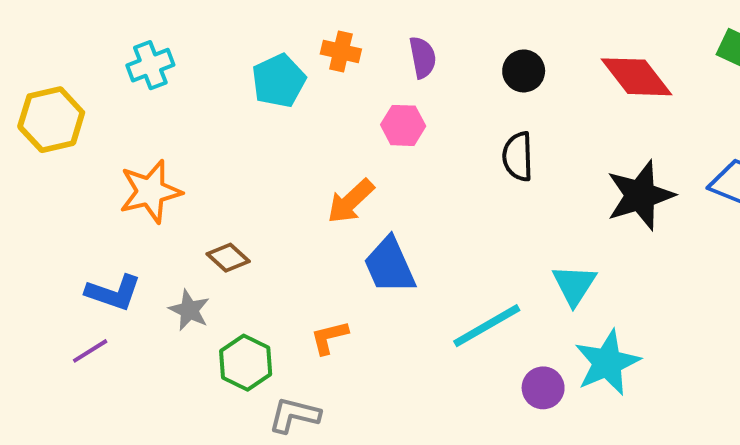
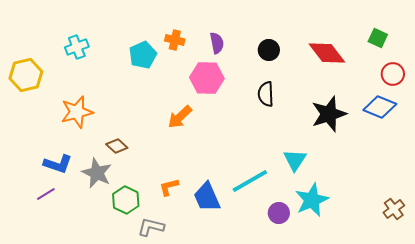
pink hexagon: (403, 125) -> (207, 78), size x1.5
blue trapezoid: (390, 265) -> (207, 197), moved
gray star: (189, 310) -> (97, 173), size x1.4

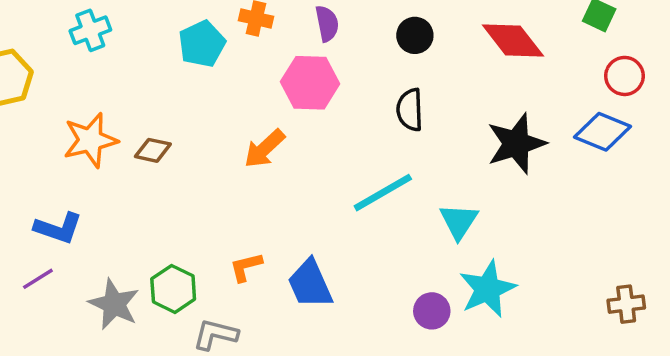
brown diamond: (117, 146) -> (153, 150), moved, turned -30
gray star: (97, 173) -> (114, 304), moved
cyan line: (250, 181) -> (383, 193), moved
brown cross: (394, 209) -> (626, 304), turned 30

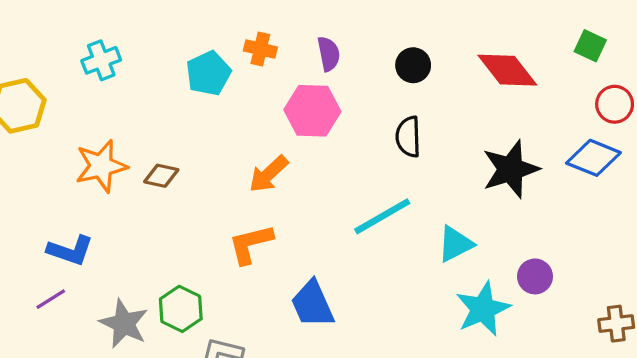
cyan triangle: (459, 221) -> (455, 244), turned 30
orange L-shape: (246, 267) -> (251, 244), moved, size x1.4
purple circle: (432, 311) -> (535, 276), moved

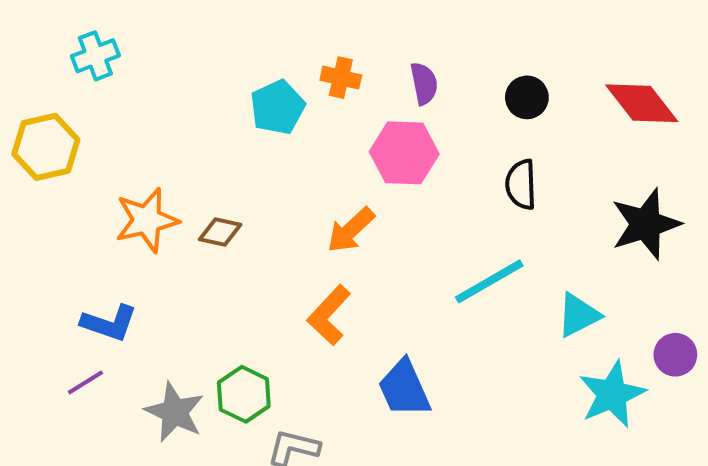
cyan cross: (101, 60) -> (95, 56), moved
orange L-shape: (251, 244) -> (329, 315), turned -33

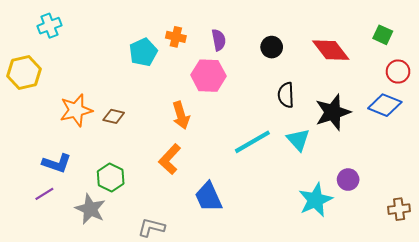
black semicircle: (521, 184) -> (286, 95), moved
orange arrow: (351, 230) -> (181, 115), turned -64
cyan triangle: (578, 315) -> (298, 140), moved, turned -45
green hexagon: (244, 394) -> (111, 177), moved

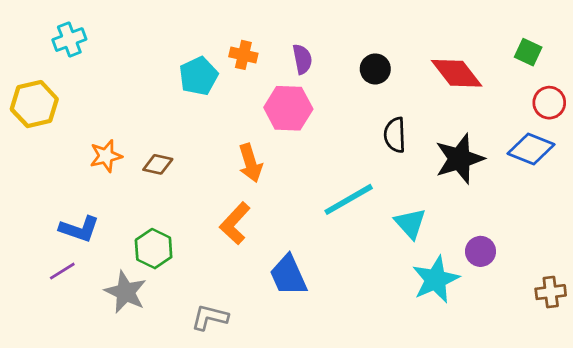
orange star: (76, 110) -> (106, 156), size x0.7
cyan triangle: (298, 140) -> (410, 223), moved

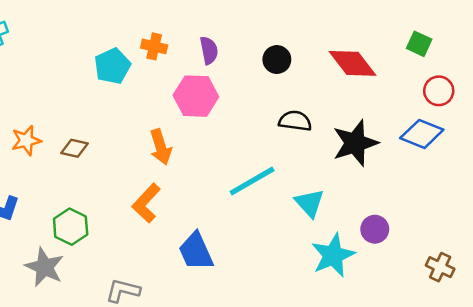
black semicircle: (395, 135) -> (295, 121), turned 100
brown cross: (551, 292) -> (440, 267), turned 32

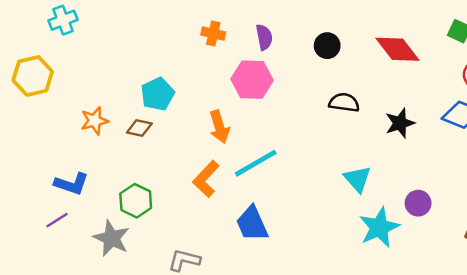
cyan pentagon: (112, 66) -> (158, 94), moved
black star: (355, 143) -> (400, 123), size x0.7
cyan line: (252, 181) -> (256, 163), moved

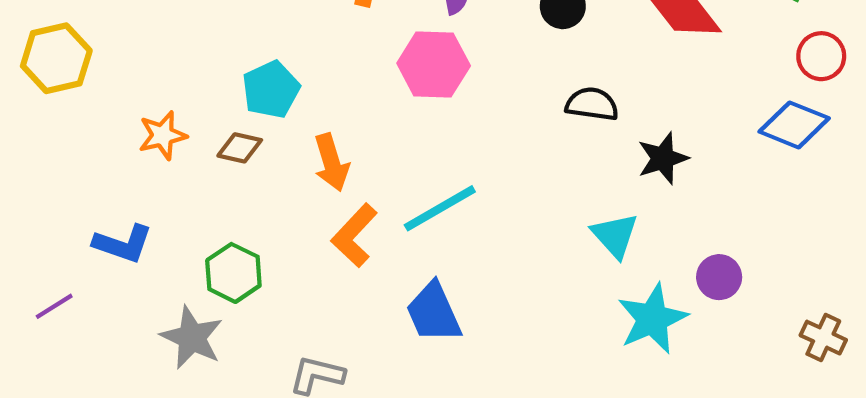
black star: (400, 123) -> (663, 158), moved
orange arrow: (219, 127) -> (331, 162), moved
purple line: (57, 220) -> (54, 306), moved

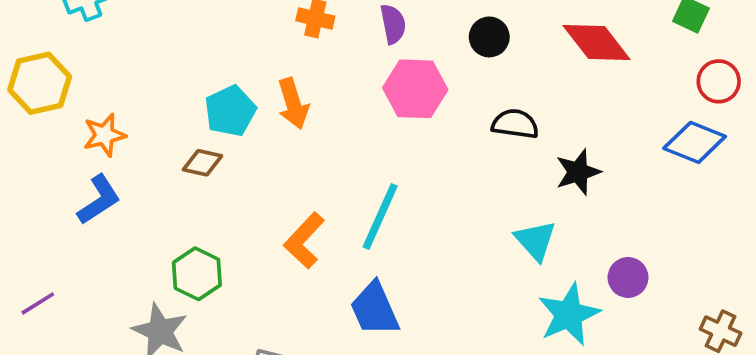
pink hexagon: (434, 65) -> (415, 89), moved
orange star: (163, 135) -> (104, 135), moved
orange arrow: (331, 162) -> (293, 104), moved
cyan line: (440, 208) -> (380, 216), turned -36
blue L-shape: (123, 244) -> (99, 200), moved, turned -52

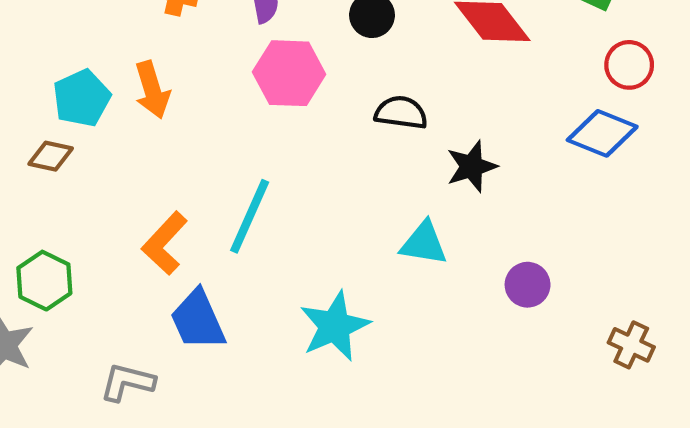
cyan triangle: (535, 240) -> (424, 243), turned -39
blue trapezoid: (375, 309) -> (198, 320), moved
cyan star: (569, 314) -> (335, 326), moved

